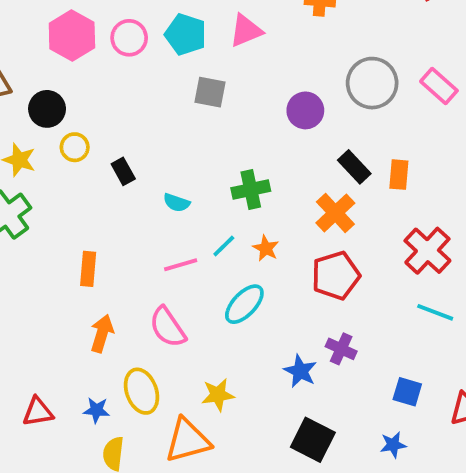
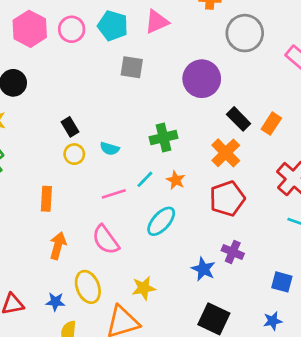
gray circle: (372, 83) -> (245, 33), moved
purple circle: (305, 110) -> (202, 79), size x1.4
yellow circle: (75, 147) -> (74, 154), moved
orange rectangle: (399, 175) -> (271, 124), turned 30

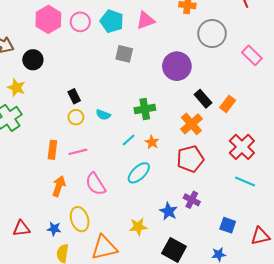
pink line: (114, 194) -> (78, 152), moved
yellow star: (144, 288) -> (138, 227), moved

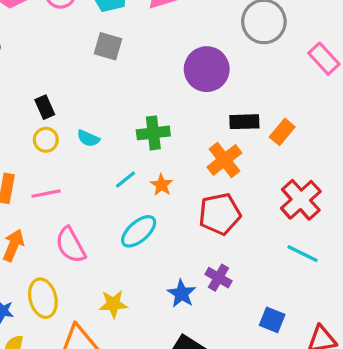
gray square: (124, 54) -> (108, 46), moved
black rectangle: (203, 99) -> (244, 122), turned -54
yellow star: (138, 227) -> (113, 304), moved

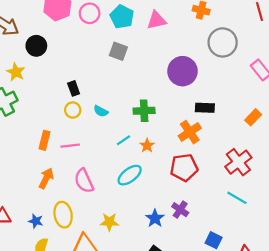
orange rectangle: (282, 132) -> (253, 117), moved

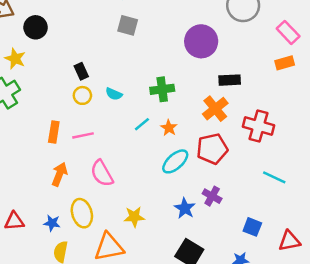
orange rectangle: (253, 117) -> (285, 63), moved, turned 35
red cross: (238, 162) -> (258, 126), moved, turned -32
cyan ellipse: (130, 175) -> (175, 161), moved

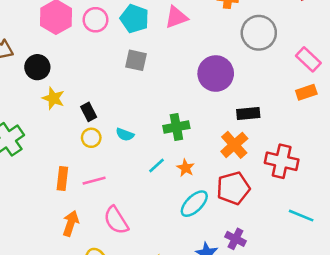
yellow star: (15, 59) -> (53, 98), moved

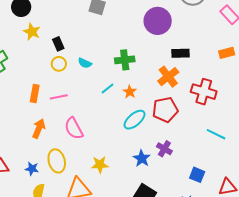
orange rectangle: (306, 92) -> (227, 53), moved

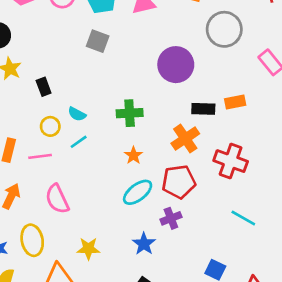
orange rectangle: (227, 53) -> (235, 102), moved
yellow circle: (59, 64) -> (50, 126), moved
cyan line: (108, 88) -> (79, 142), moved
purple cross: (164, 149) -> (171, 218), moved, turned 35

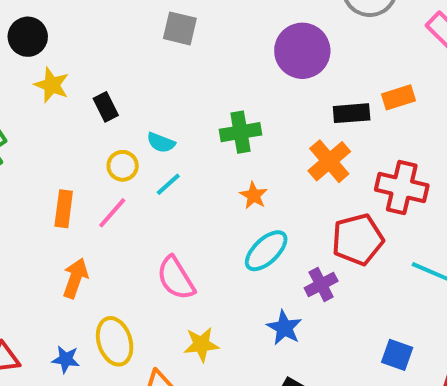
pink line: (40, 156) -> (112, 213), turned -35
red pentagon: (179, 182) -> (358, 239), moved
pink semicircle: (57, 199) -> (176, 278), moved

